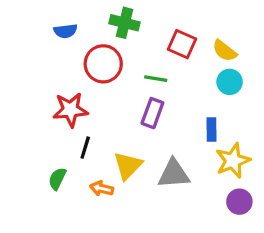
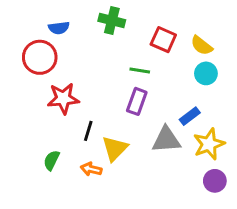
red circle: (103, 64) -> (40, 57), moved
blue rectangle: (211, 129) -> (190, 116), turned 54
black line: (85, 148) -> (88, 131), moved
gray triangle: (174, 174) -> (166, 140), moved

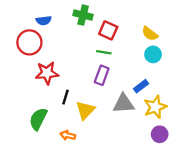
red square: (163, 40) -> (108, 30), moved
green semicircle: (51, 160) -> (38, 119), size x1.5
orange arrow: (91, 169) -> (68, 135), moved

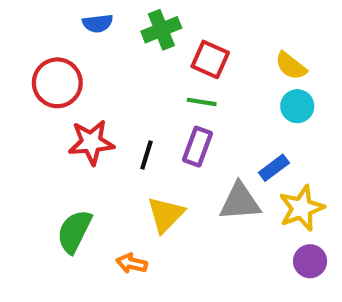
green cross: (83, 15) -> (161, 30), turned -36
blue semicircle: (44, 21) -> (98, 23), moved
black line: (66, 97) -> (146, 155), moved

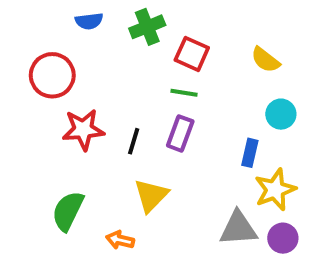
cyan circle: (297, 106) -> (281, 114), moved
blue rectangle: (274, 168) -> (250, 153), turned -40
gray triangle: (240, 202) -> (238, 228), moved

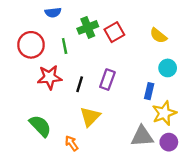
green cross: (147, 27) -> (88, 27), moved
red square: (192, 54) -> (114, 32), turned 36
green line: (184, 93) -> (65, 46), moved, turned 70
green semicircle: (68, 211) -> (40, 126), turned 110
orange arrow: (120, 240) -> (72, 143), turned 42

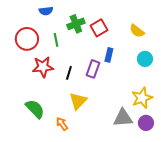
blue rectangle: (149, 91) -> (109, 55), moved

